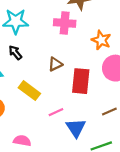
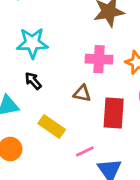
pink cross: (65, 23) -> (99, 59), moved
brown triangle: (55, 64) -> (82, 93), turned 40

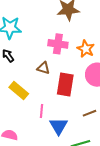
pink line: (85, 152) -> (41, 111), turned -64

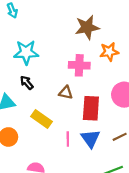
orange star: (86, 49) -> (109, 52), moved, turned -30
blue triangle: (58, 126) -> (90, 139), moved

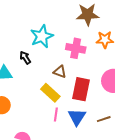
cyan star: (26, 52) -> (42, 36), moved, turned -30
yellow rectangle: (41, 119) -> (50, 93), moved

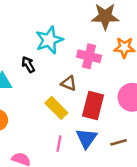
pink line: (56, 115) -> (59, 144), moved

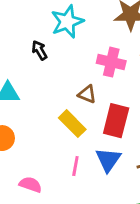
cyan star: (49, 40) -> (67, 22), moved
black arrow: (28, 64) -> (39, 50), moved

